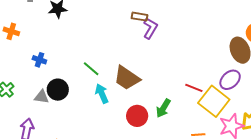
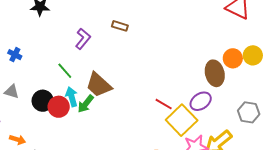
purple L-shape: (150, 28) -> (83, 39), moved
black circle: (58, 90) -> (43, 101), moved
green arrow: (163, 108) -> (86, 104), moved
red circle: (137, 116) -> (59, 107), moved

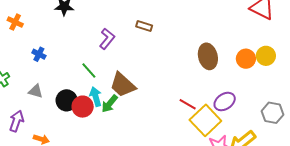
yellow circle: (253, 55) -> (266, 56), moved
orange circle: (233, 58) -> (246, 59), moved
brown ellipse: (215, 73) -> (208, 56), moved

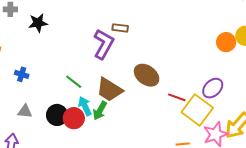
purple L-shape: (107, 39) -> (104, 44), moved, size x1.4
brown ellipse: (208, 56) -> (147, 75), moved, turned -30

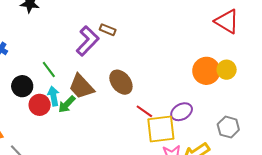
orange circle: (226, 42) -> (206, 71), size x1.4
yellow square: (197, 110) -> (161, 129), turned 32
black circle: (57, 115) -> (22, 86), moved

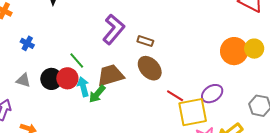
brown rectangle: (108, 30) -> (145, 41), moved
brown trapezoid: (81, 87) -> (111, 75), turned 120
red circle: (40, 105) -> (67, 78), moved

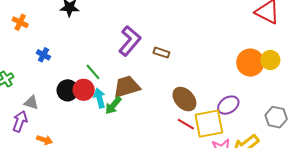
brown ellipse: (150, 68) -> (184, 99), moved
gray triangle: (23, 80) -> (31, 103), moved
red line: (175, 96) -> (186, 124), moved

